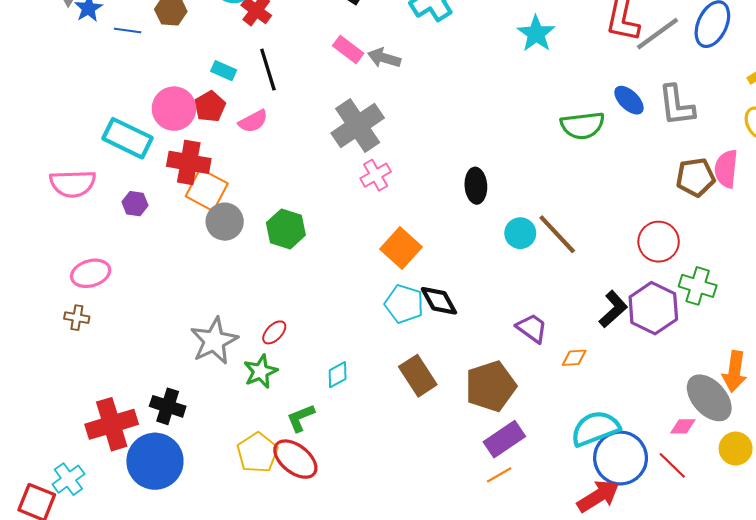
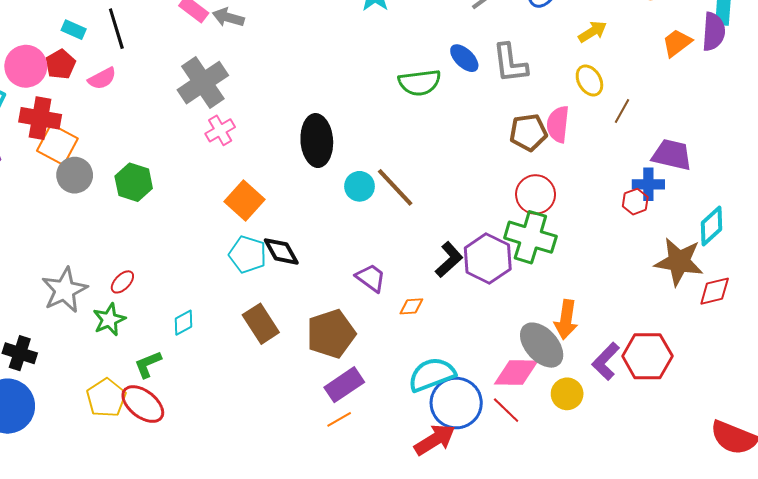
black ellipse: (476, 186) -> (317, 141), size x1.5
red circle: (659, 242) -> (536, 194), moved
green cross: (698, 286) -> (530, 237), size x1.4
pink diamond: (683, 426) -> (516, 372), size x1.8

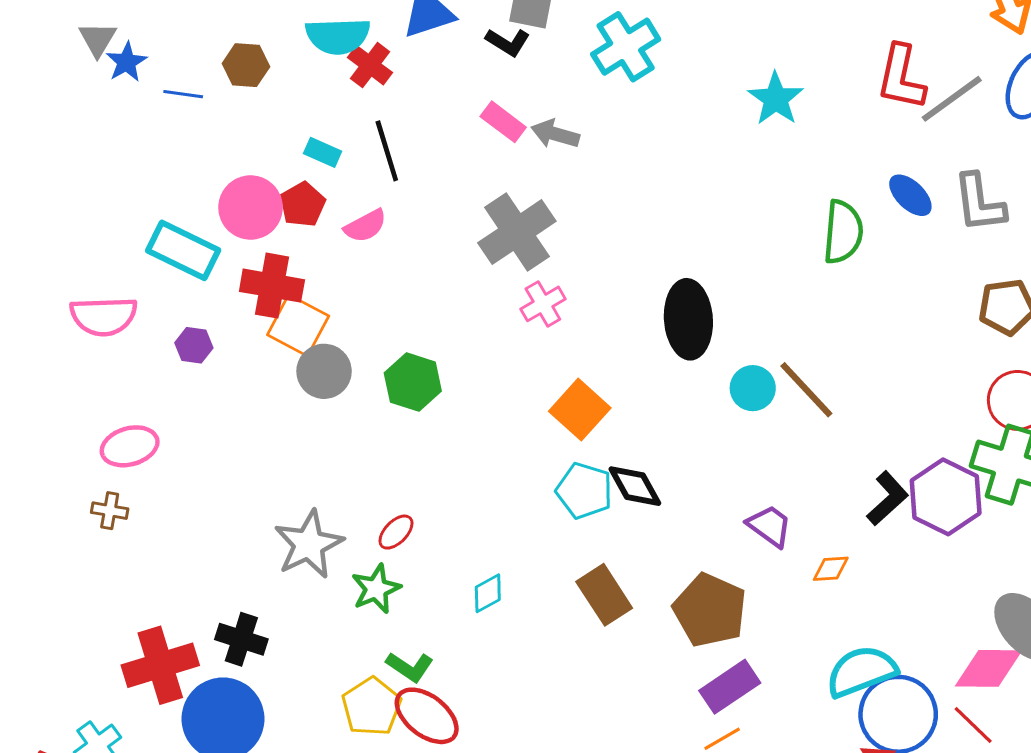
green semicircle: (420, 83) -> (843, 232), turned -78
brown pentagon: (331, 334) -> (710, 610), turned -30
green L-shape: (148, 364) -> (410, 667), moved, turned -124

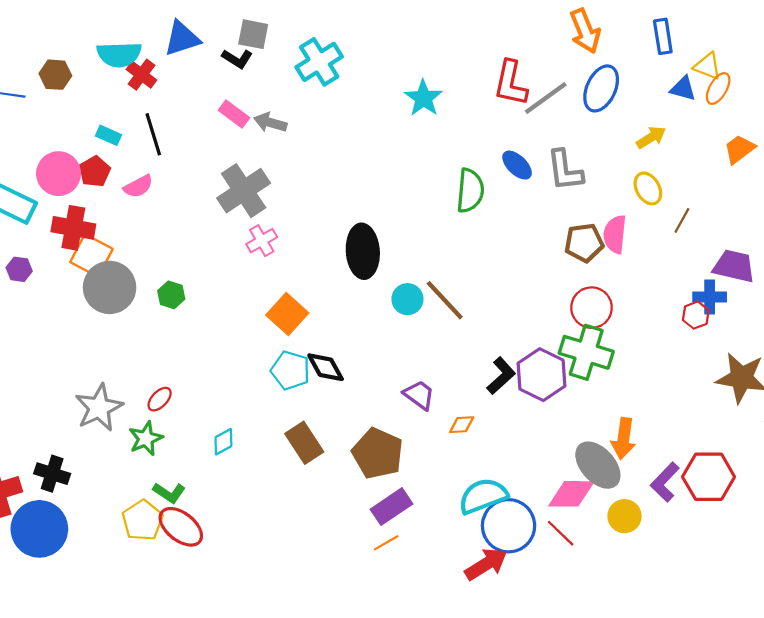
gray circle: (324, 371) -> (110, 287), size x1.4
green hexagon: (413, 382) -> (171, 295), size x0.7

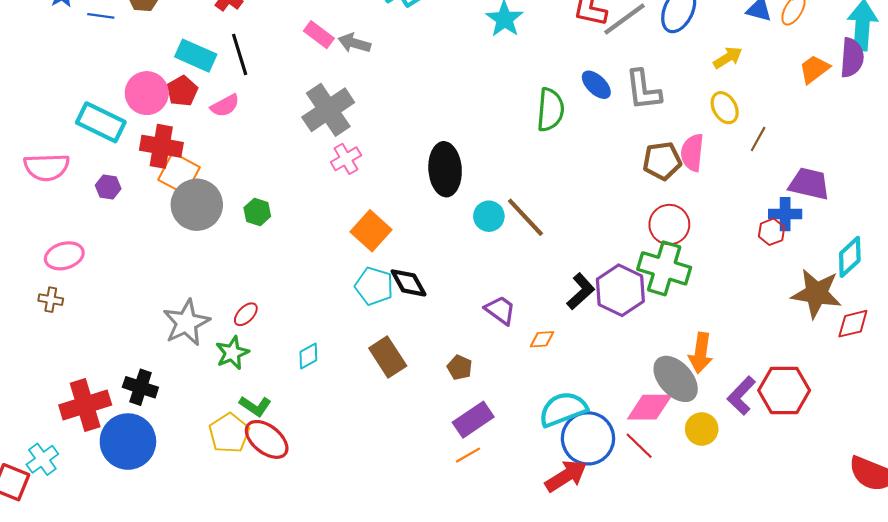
cyan rectangle: (109, 135) -> (196, 56), size x1.6
brown pentagon: (378, 453) -> (460, 367), size x0.5

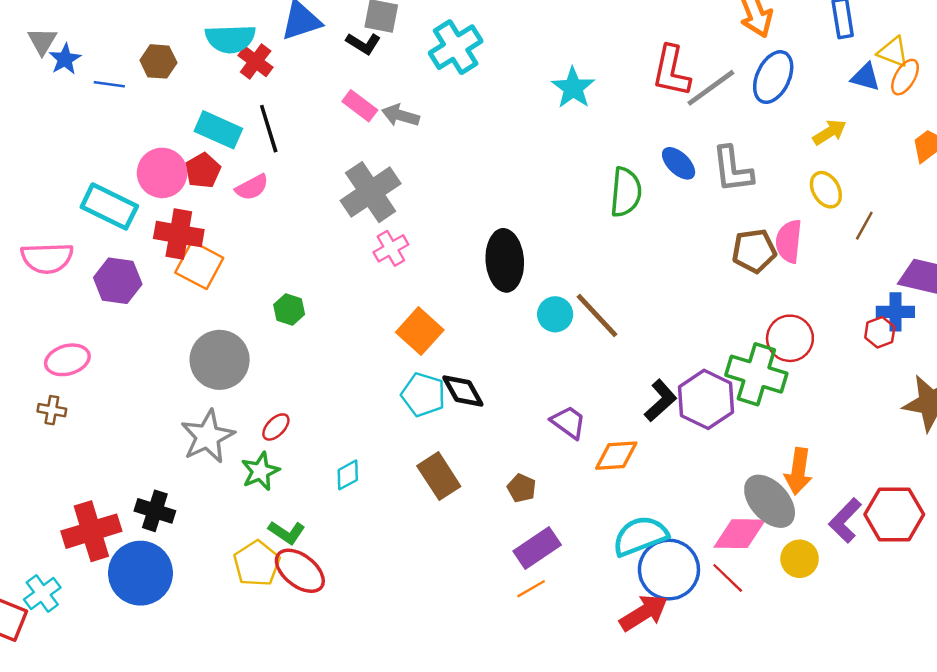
purple hexagon: (108, 187) -> (118, 281), size x1.6
gray circle: (197, 205) -> (220, 360), moved
red circle: (669, 225) -> (790, 338), moved
orange diamond: (542, 339) -> (616, 456), size x1.5

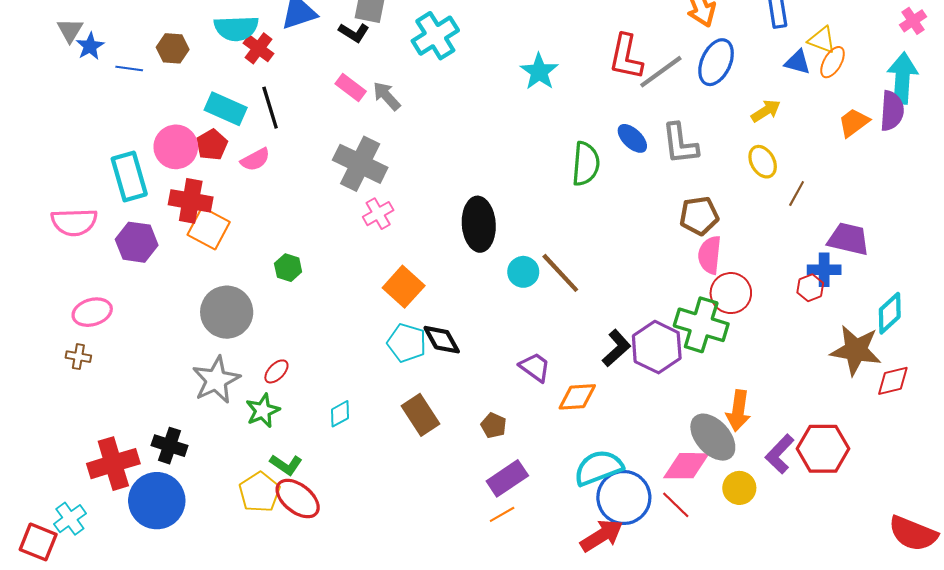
gray arrow: (401, 115) -> (387, 96), turned 32
gray cross: (371, 192) -> (360, 164), turned -30
cyan rectangle: (109, 206) -> (129, 177), turned 48
pink semicircle: (789, 241) -> (710, 255), moved

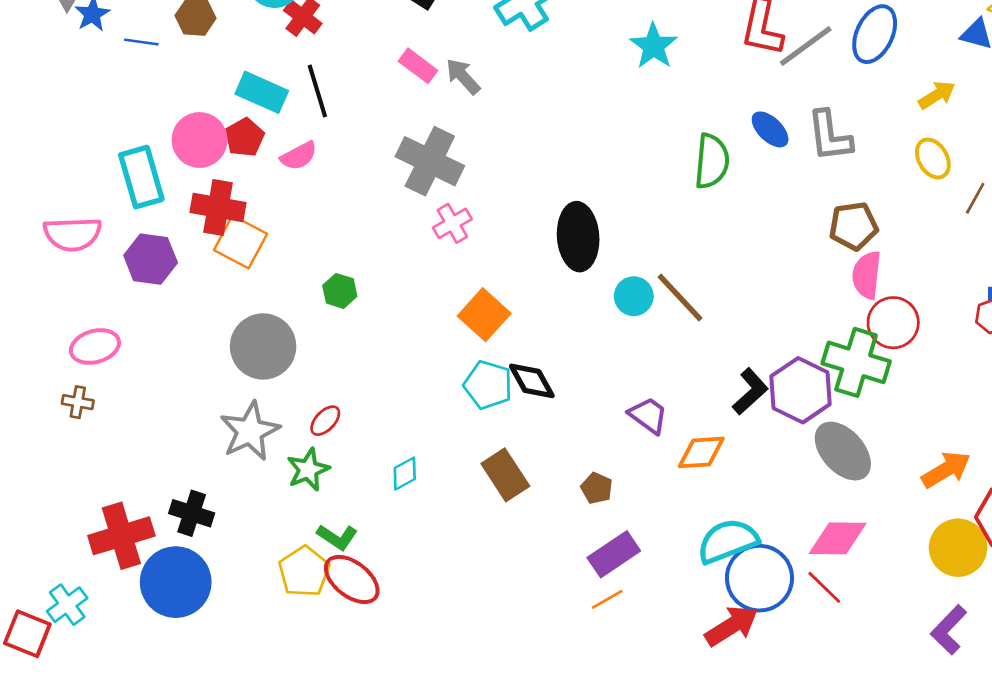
orange arrow: (738, 411) -> (946, 470), moved, turned -129
gray ellipse: (713, 437) -> (843, 451), moved
purple L-shape: (780, 454) -> (949, 630), moved
yellow circle: (739, 488) -> (958, 548), moved, size x1.4

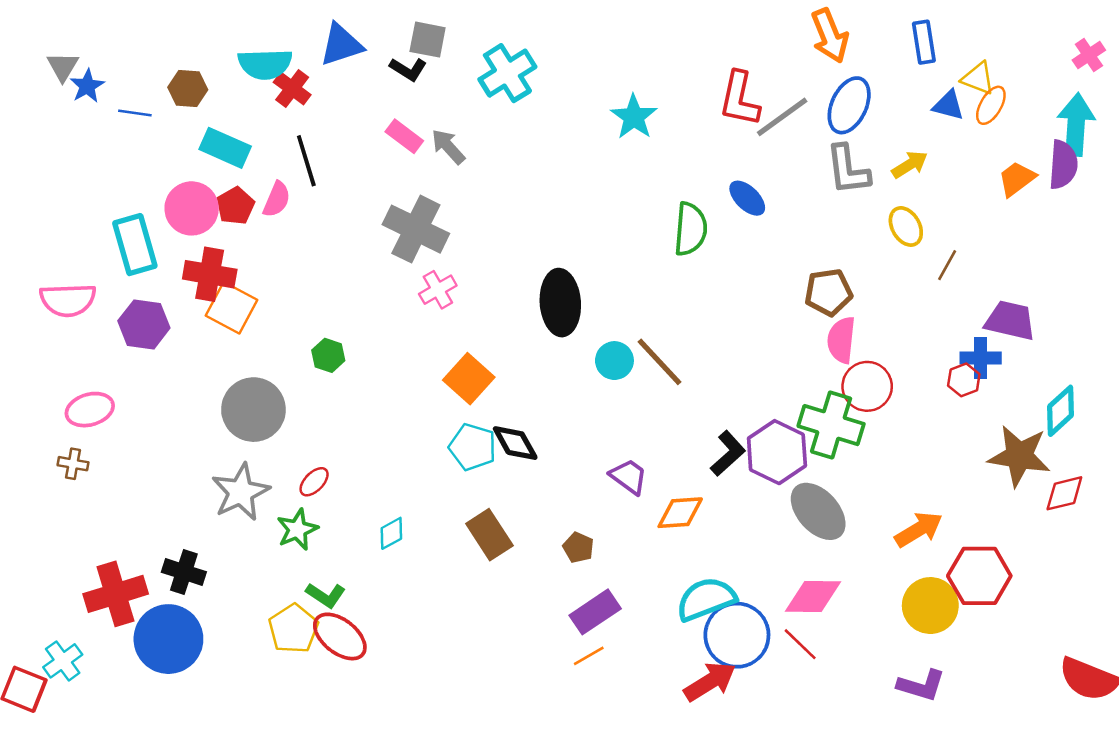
cyan rectangle: (262, 92) -> (225, 148), moved
gray L-shape: (830, 136) -> (848, 170), moved
pink semicircle: (299, 156) -> (277, 199), moved, turned -39
purple L-shape: (949, 630) -> (921, 685), turned -117

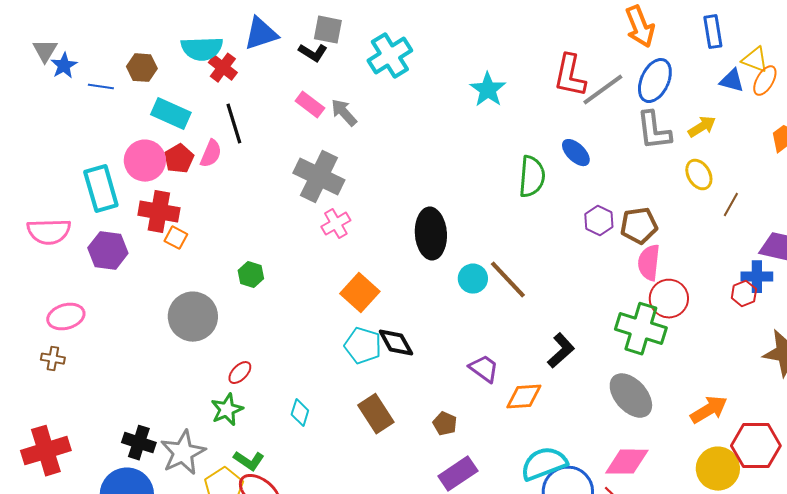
orange square: (232, 308) -> (176, 238), size x0.6
purple hexagon: (777, 452) -> (599, 221), moved, size x0.6
gray star: (241, 492) -> (183, 453), moved
cyan diamond: (391, 533) -> (300, 413), turned -44
red cross: (116, 594) -> (46, 451), moved

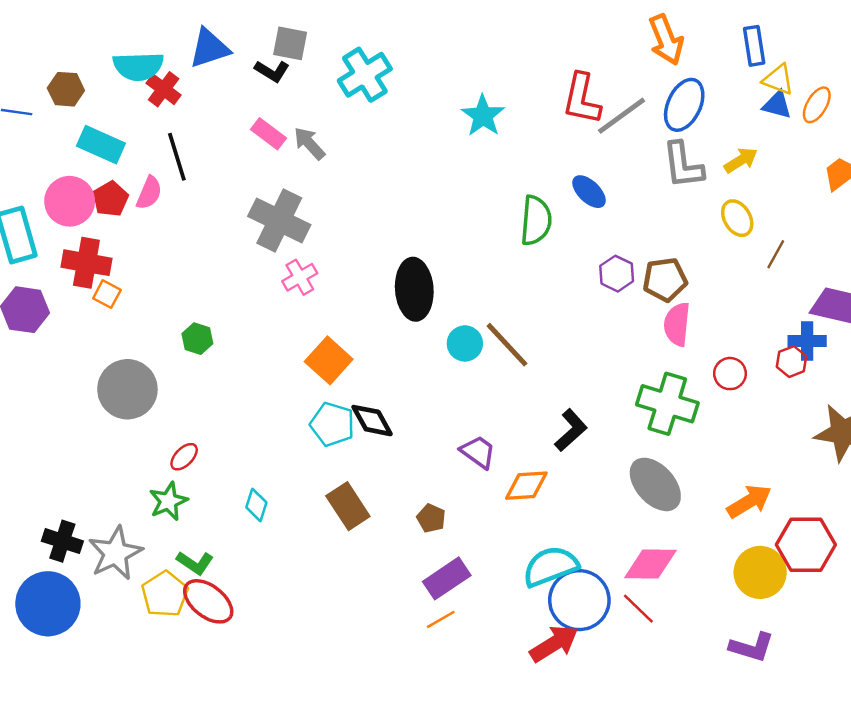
yellow triangle: (755, 60) -> (778, 80), moved
red circle: (669, 299) -> (730, 374), moved, size x0.7

